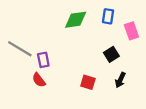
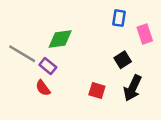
green diamond: (76, 20) -> (60, 39), moved
purple rectangle: (43, 60) -> (48, 66), turned -40
black arrow: (120, 80) -> (132, 88), size x1.5

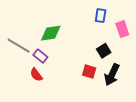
red square: (97, 90) -> (89, 72), moved

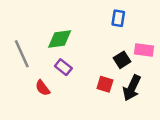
pink rectangle: (122, 29) -> (144, 50), moved, turned -63
gray line: (19, 46) -> (22, 54), turned 35
purple rectangle: (40, 56) -> (63, 67), moved

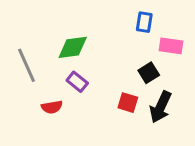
pink rectangle: (144, 50) -> (171, 46), moved
red semicircle: (43, 88) -> (52, 107), turned -63

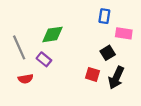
purple rectangle: (77, 82) -> (44, 59), moved
red semicircle: (52, 107) -> (26, 79), moved

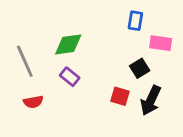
purple rectangle: (44, 59) -> (70, 77), moved

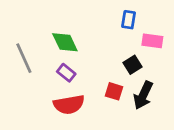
green diamond: (68, 44) -> (65, 42), turned 72
red semicircle: (33, 102) -> (69, 105), moved, size x1.6

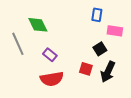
green diamond: (65, 42) -> (38, 25), moved

